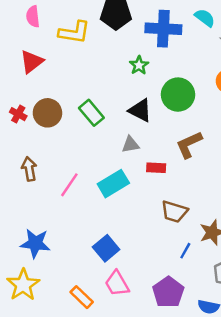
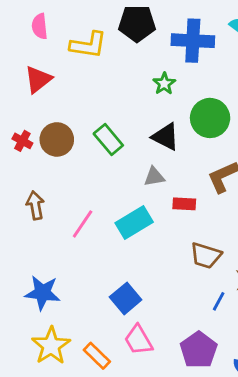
yellow star: (23, 285) -> (51, 346), moved

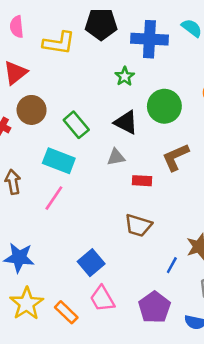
brown circle: (57, 139) -> (32, 110), moved
cyan rectangle: (134, 223) -> (59, 161), moved, turned 52
brown trapezoid: (206, 255) -> (138, 225), moved

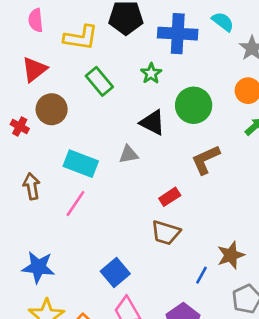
green rectangle: (76, 125) -> (99, 81), moved
gray triangle: (116, 157) -> (129, 154), moved
red rectangle: (142, 181) -> (170, 197), moved, turned -36

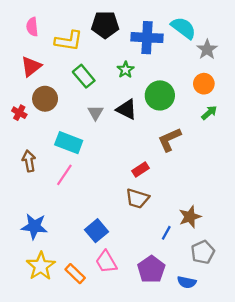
cyan semicircle: (223, 22) -> (183, 28), size x1.4
gray triangle: (129, 154) -> (95, 113), moved, turned -49

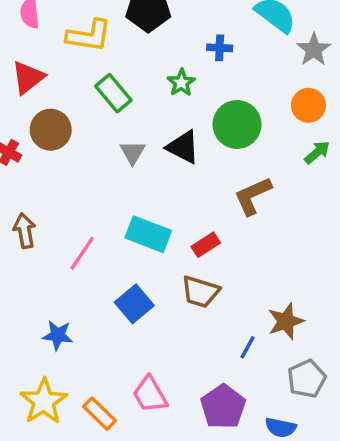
blue cross: (147, 38) -> (220, 48), moved, size x0.5
cyan rectangle: (69, 143) -> (148, 234), moved
blue star: (34, 226) -> (58, 335), moved, size x0.7
blue square: (97, 231) -> (134, 304), moved

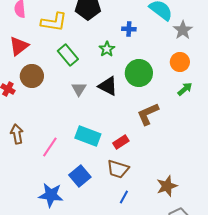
blue star: (58, 335) -> (51, 195), moved, size x1.4
blue line: (247, 347) -> (124, 197), moved

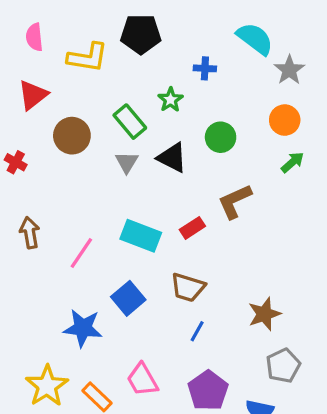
green rectangle: (68, 55) -> (130, 122), moved
green circle: (139, 73) -> (221, 137), size x0.7
brown circle: (32, 76) -> (72, 136), moved
red rectangle: (121, 142) -> (192, 228), moved

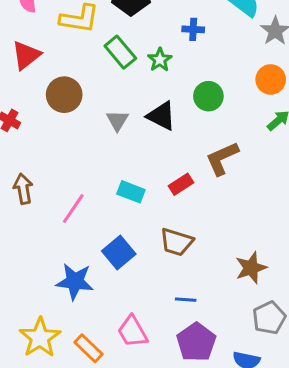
green rectangle: (130, 122) -> (120, 52), moved
cyan rectangle: (141, 236) -> (131, 192), size x0.7
blue line: (197, 331) -> (186, 300), moved, turned 65

